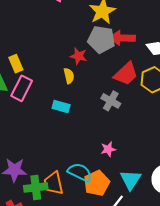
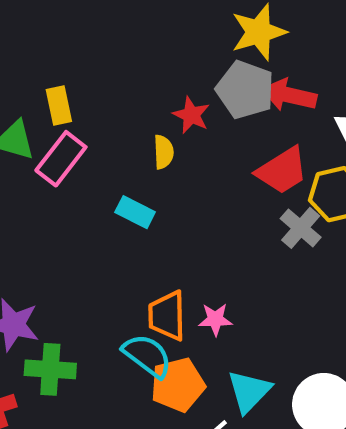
gray cross: (111, 101) -> (301, 228), moved
orange trapezoid: (54, 183) -> (167, 316), moved

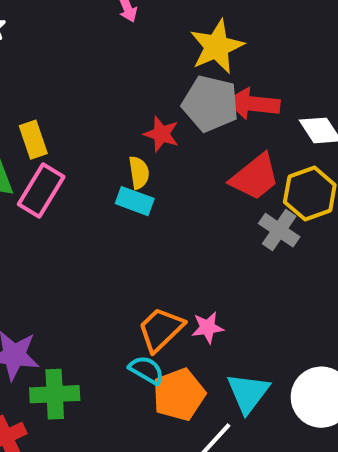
cyan rectangle: (135, 212) -> (135, 201), moved
orange trapezoid: (167, 316) -> (161, 329), turned 54
cyan semicircle: (147, 356) -> (146, 370), size x0.7

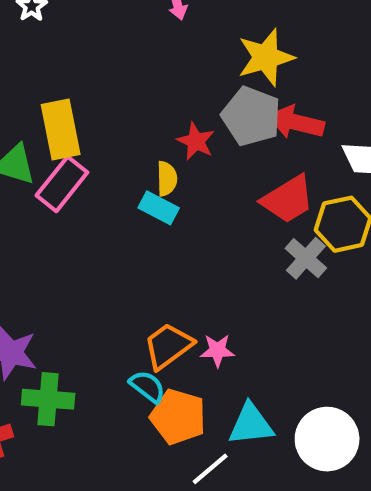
yellow rectangle: (33, 140) -> (61, 130), size x1.5
cyan triangle: (248, 393) -> (251, 424), turned 39
orange pentagon: (179, 395) -> (178, 417), turned 30

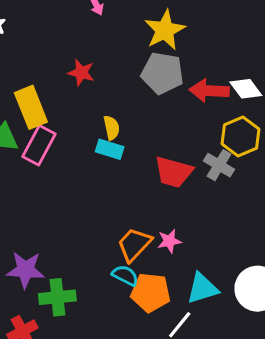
red arrow: (296, 122) -> (209, 91), moved
red star: (196, 141) -> (81, 73), moved
red trapezoid: (288, 199) -> (173, 172), moved, turned 57

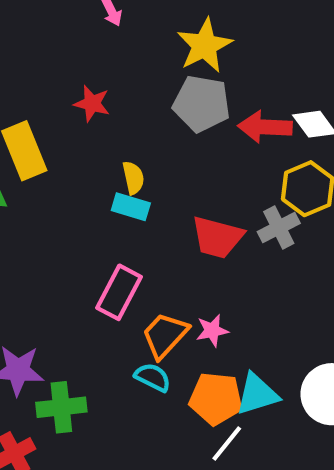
pink rectangle: (39, 145) -> (119, 292), moved
gray cross: (219, 165) -> (279, 228), turned 32
orange pentagon: (151, 293) -> (216, 399), moved

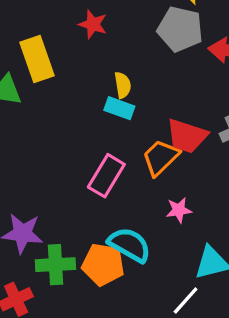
orange trapezoid: (165, 335) -> (161, 157), moved
cyan semicircle: (153, 377) -> (129, 245), size x1.5
orange pentagon: (216, 399) -> (103, 265), moved

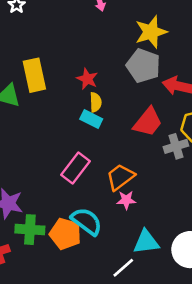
red star: (93, 24) -> (87, 79), moved
red trapezoid: (187, 136) -> (148, 122), moved, turned -76
orange trapezoid: (161, 157) -> (120, 177), moved

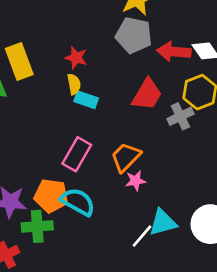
yellow semicircle: (96, 102) -> (74, 84), moved
cyan semicircle: (87, 221) -> (78, 202), moved
orange pentagon: (65, 234) -> (51, 196), moved
white line: (123, 268) -> (142, 236), moved

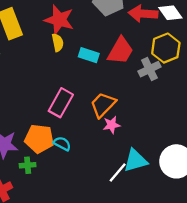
red star: (76, 58) -> (59, 20), size x1.5
cyan rectangle: (86, 100) -> (89, 55), moved
cyan semicircle: (78, 202) -> (62, 144), size x0.6
green cross: (37, 226) -> (28, 165), size x0.6

